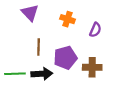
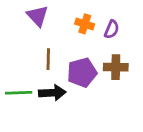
purple semicircle: (95, 30) -> (112, 29), moved
brown cross: (92, 67) -> (116, 67), moved

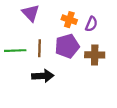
purple pentagon: (82, 73) -> (67, 46), moved
green line: (19, 93) -> (15, 51), moved

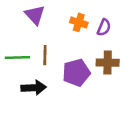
purple pentagon: (67, 46) -> (76, 73), moved
black arrow: (43, 76) -> (34, 88), moved

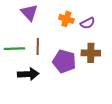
purple semicircle: (104, 27) -> (88, 23), turned 40
purple pentagon: (76, 73) -> (64, 61), turned 30

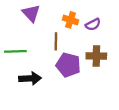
brown line: (38, 47) -> (56, 41), moved

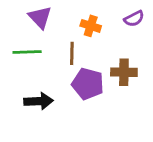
purple semicircle: (93, 24) -> (134, 19), moved
green line: (15, 51) -> (27, 52), moved

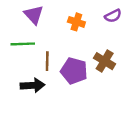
brown line: (72, 53) -> (47, 61), moved
brown cross: (124, 72) -> (105, 61), turned 30

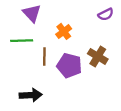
orange cross: (76, 22) -> (64, 31), moved, turned 35
black arrow: (33, 85) -> (31, 95), moved

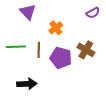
green line: (22, 41) -> (16, 47), moved

